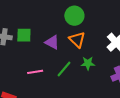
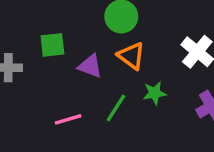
green square: (24, 35) -> (52, 45), moved

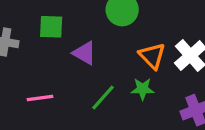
orange triangle: (131, 56) -> (152, 56), moved
pink line: (68, 119) -> (40, 98), moved

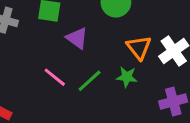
pink line: (40, 98) -> (55, 77), moved, turned 40

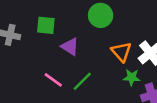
green star: (127, 77) -> (132, 77), moved

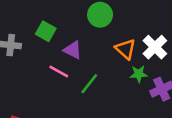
green square: (46, 25) -> (46, 31), turned 30
pink line: (53, 80) -> (59, 71), moved

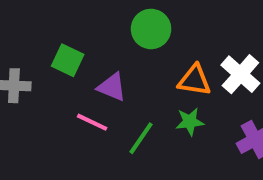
orange triangle: (125, 49) -> (194, 80), turned -30
green star: (139, 74) -> (190, 122), moved

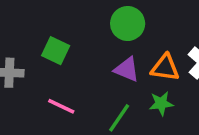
purple triangle: (112, 87) -> (127, 69), moved
pink line: (92, 122) -> (61, 106), moved

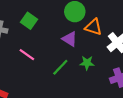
orange triangle: (165, 68) -> (93, 27), moved

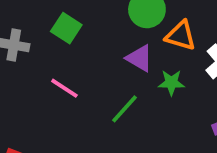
green star: (87, 63) -> (171, 83), moved

